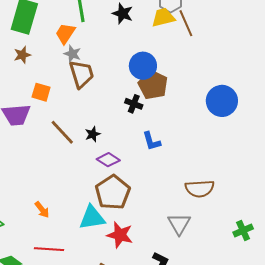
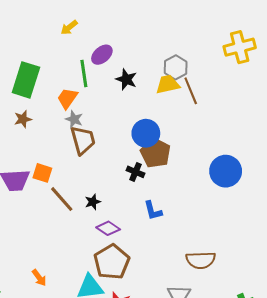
orange square: (41, 92) -> (42, 173), moved

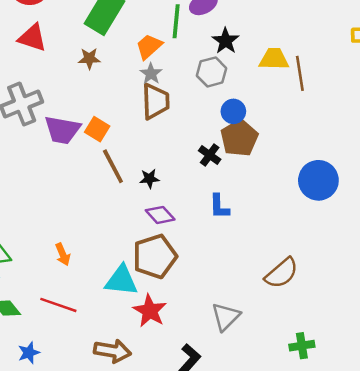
gray hexagon: (176, 67) -> (212, 72), moved
blue circle: (146, 133) -> (233, 111), size x0.7
brown semicircle: (201, 260) -> (282, 273), moved, turned -52

